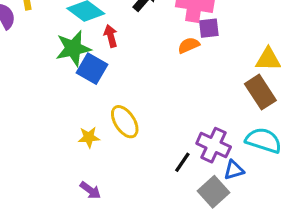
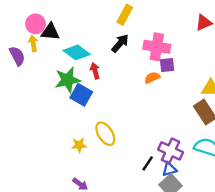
blue triangle: (234, 170) -> (169, 169), moved

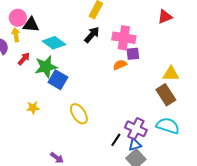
red arrow: (95, 71) -> (24, 59), moved, turned 56
yellow star: (79, 145) -> (33, 108), moved

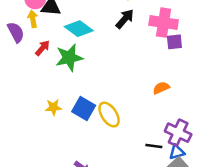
orange semicircle: (120, 65) -> (161, 88), moved
blue square: (58, 80) -> (84, 108), moved
black line: (116, 140) -> (154, 146), turned 64

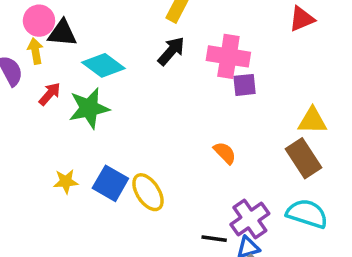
orange semicircle: (161, 88) -> (225, 153), turned 70
purple cross: (178, 133) -> (250, 219), turned 30

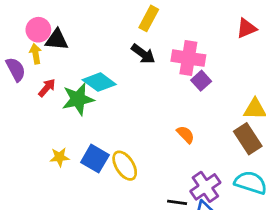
black arrow: (171, 51) -> (143, 54), turned 85
cyan diamond: (103, 65) -> (99, 82), moved
purple square: (245, 85) -> (201, 81), turned -36

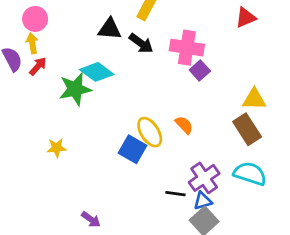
black triangle: (57, 40) -> (110, 29), moved
red arrow: (47, 88) -> (38, 66), moved
blue square: (95, 159) -> (132, 149), moved
yellow ellipse: (125, 166) -> (150, 132), moved

